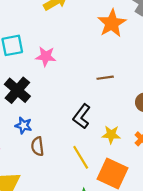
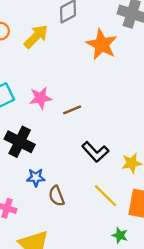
brown line: (105, 78) -> (72, 110), moved
black L-shape: (82, 116) -> (95, 152), turned -65

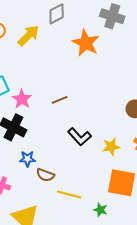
pink star: (40, 98) -> (22, 99), moved, turned -30
brown semicircle: (57, 196) -> (45, 175), turned -48
yellow line: (105, 196) -> (69, 194), moved, turned -30

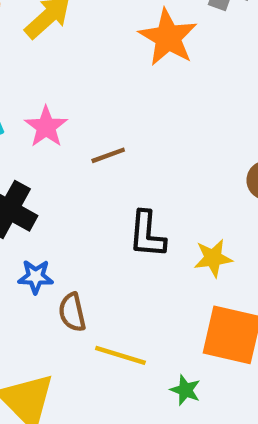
pink star: (22, 99) -> (46, 127), moved
black L-shape: (79, 137) -> (147, 234), turned 45
brown semicircle: (45, 175) -> (72, 312), turned 54

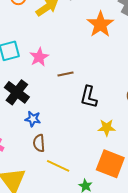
black L-shape: (147, 234) -> (89, 97), moved
blue star: (36, 277) -> (33, 119), moved

